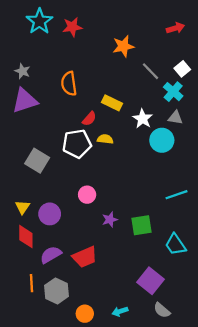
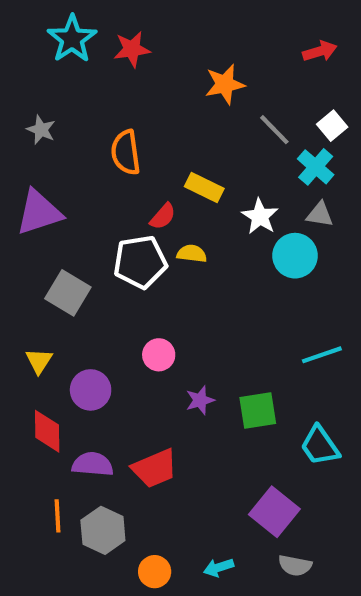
purple triangle: (25, 101) -> (39, 212), moved
yellow triangle: (22, 207) -> (39, 361), moved
purple semicircle: (51, 255) -> (93, 464), turned 35
gray semicircle: (162, 310) -> (295, 565), turned -30

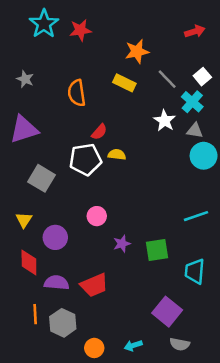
yellow rectangle: (204, 188) -> (124, 83), moved
white star: (260, 216) -> (165, 121), moved
cyan circle: (295, 256) -> (204, 156), moved
cyan trapezoid: (320, 446) -> (195, 271), turned 40

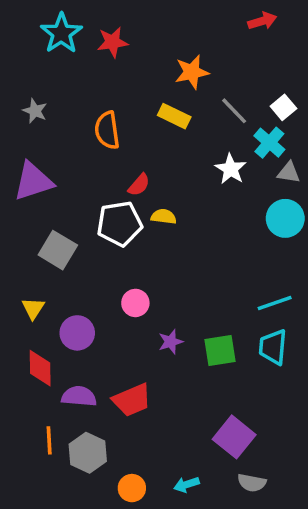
red arrow: (195, 31) -> (262, 21), moved
gray triangle: (195, 131) -> (289, 173), moved
cyan trapezoid: (195, 271) -> (273, 347), moved

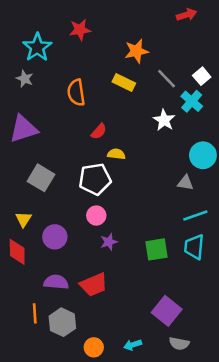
cyan star: (61, 33) -> (37, 47), moved
gray triangle: (289, 173) -> (185, 183), moved
white pentagon: (120, 224) -> (95, 179), moved
purple star: (171, 342) -> (109, 242), moved
red diamond: (40, 368) -> (17, 252), moved

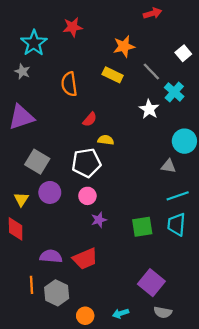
red arrow: (187, 15) -> (153, 13), moved
white square: (202, 76) -> (183, 53), moved
purple circle: (55, 237) -> (50, 192), moved

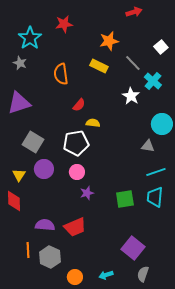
gray semicircle: (163, 312) -> (143, 274), turned 98

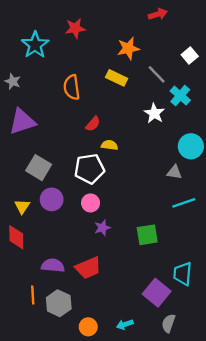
gray star: (20, 63) -> (13, 81), moved
cyan trapezoid: (155, 197) -> (183, 274), moved

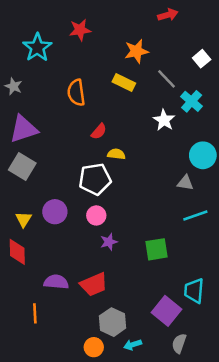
gray square: (39, 168) -> (22, 167), moved
gray hexagon: (59, 303) -> (113, 322), moved

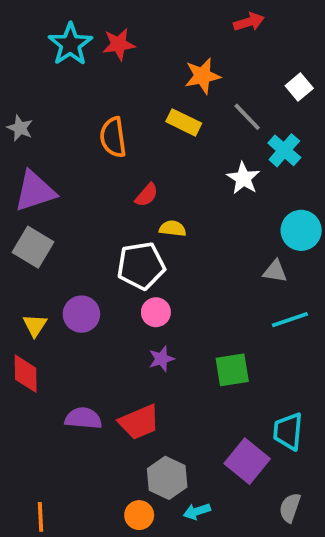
cyan star: (37, 47) -> (70, 44), moved
pink circle: (96, 215) -> (156, 312), moved
orange line: (35, 313) -> (41, 517), moved
gray semicircle: (179, 343) -> (290, 508), moved

